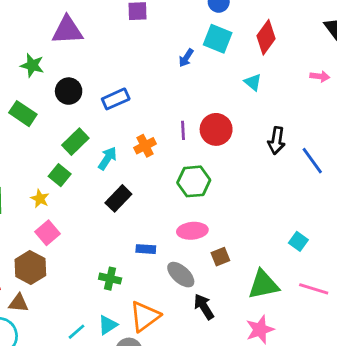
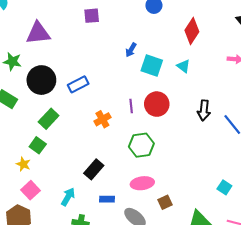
cyan square: (218, 39) -> (152, 66), moved
black circle: (69, 91) -> (41, 80), size x1.4
cyan arrow: (107, 158) -> (68, 197), moved
black rectangle: (118, 198) -> (94, 169), moved

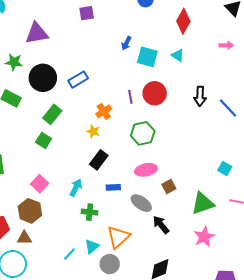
yellow star: (23, 164) -> (93, 131), moved

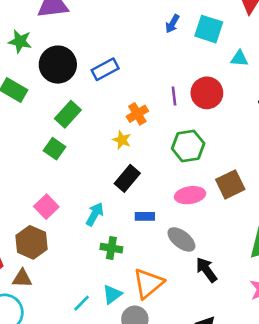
cyan triangle: (178, 55) -> (239, 58), moved, turned -32
cyan square: (147, 57) -> (209, 29), moved
brown square: (169, 186) -> (230, 184), moved, size x1.5

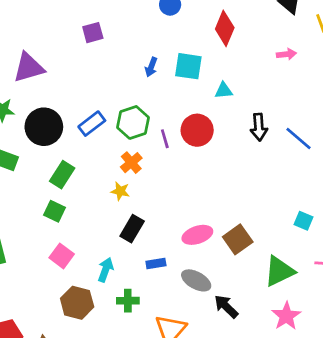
green hexagon: (188, 146) -> (133, 122), moved
brown square: (230, 184) -> (238, 239), moved
pink square: (46, 207) -> (62, 256), moved
brown hexagon: (31, 242) -> (77, 303), moved

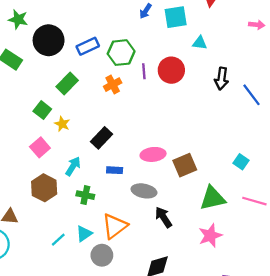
cyan square: (188, 66) -> (176, 17), turned -30
green rectangle: (62, 175) -> (67, 84), moved
yellow star: (120, 191) -> (62, 124), moved
gray ellipse: (196, 280) -> (144, 191), turned -30

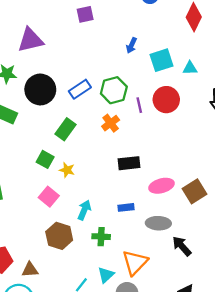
cyan square: (176, 17) -> (161, 60), moved
black rectangle: (102, 138) -> (129, 163), moved, turned 50

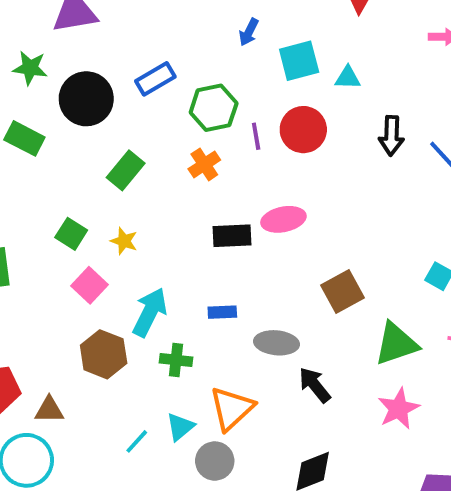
blue rectangle: (80, 89) -> (155, 79), moved
green square: (45, 159) -> (71, 234), moved
pink ellipse: (161, 186) -> (283, 219), moved
cyan arrow: (84, 210) -> (150, 312), size x1.4

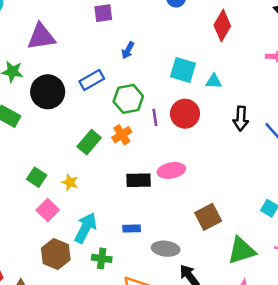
blue arrow: (249, 32) -> (128, 50), moved
cyan square: (299, 61) -> (183, 70), turned 30
green rectangle: (126, 170) -> (89, 142), moved

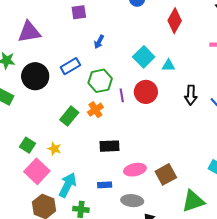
cyan square: (183, 70) -> (144, 57), turned 30
pink ellipse: (171, 170) -> (135, 170), moved
pink square: (48, 210) -> (37, 171), size x1.4

